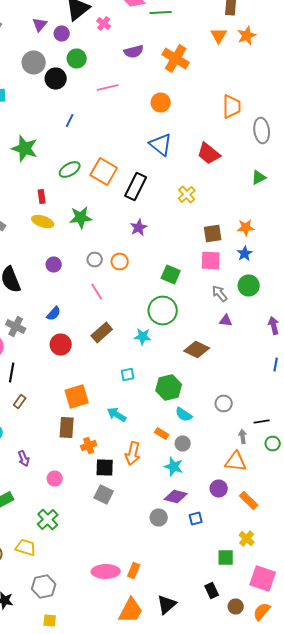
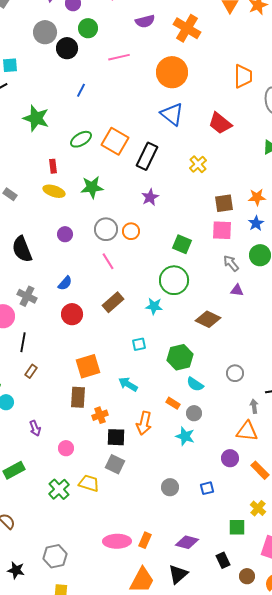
orange circle: (161, 102) -> (172, 72), size x1.6
gray circle: (95, 260) -> (106, 229), size x1.5
purple diamond: (176, 496) -> (187, 542), moved
yellow trapezoid: (26, 548) -> (89, 483), moved

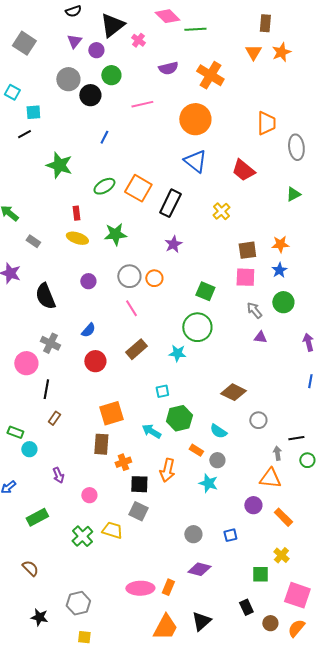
brown diamond: (208, 319) -> (233, 392), moved
green hexagon: (180, 357) -> (179, 418), moved
purple diamond: (187, 542) -> (199, 569), moved

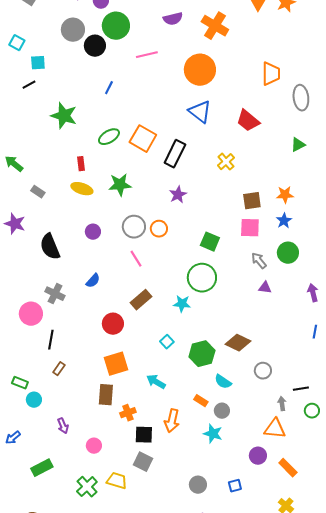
green circle: (111, 75) -> (116, 26), size x1.4
red circle: (95, 361) -> (113, 324), moved
cyan square: (162, 391) -> (167, 342), turned -32
green hexagon: (179, 418) -> (202, 354), moved

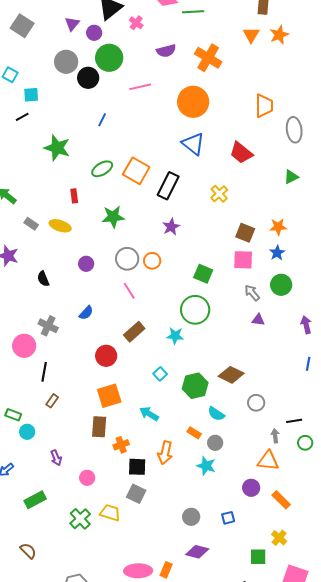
yellow ellipse: (82, 189) -> (60, 226), moved
brown square: (252, 201) -> (245, 233), turned 30
black semicircle: (50, 247) -> (43, 279), size x0.6

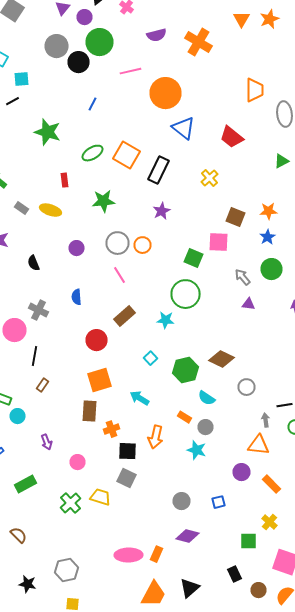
orange circle: (193, 102) -> (166, 93), moved
pink square: (243, 260) -> (218, 242), moved
blue semicircle: (86, 313) -> (76, 297), turned 133

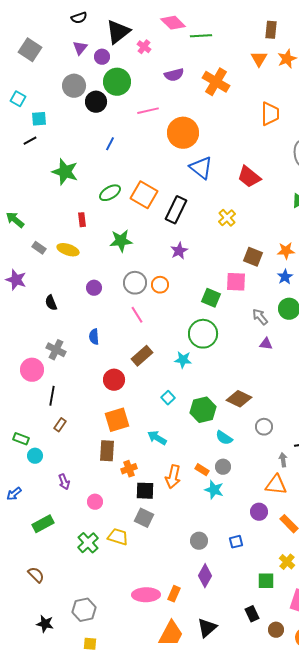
orange trapezoid: (254, 90) -> (270, 114), moved
orange rectangle: (184, 417) -> (202, 470), moved
purple diamond: (188, 536) -> (205, 576), turned -75

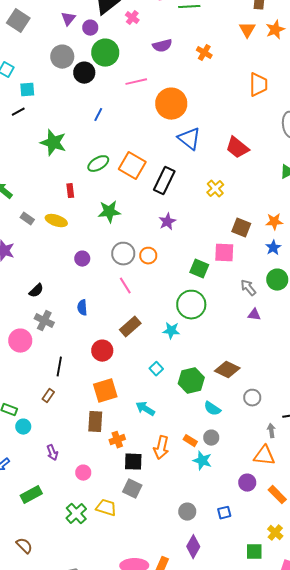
orange cross: (216, 82) -> (204, 53), size x0.6
black semicircle: (51, 303) -> (36, 291), moved, turned -112
black line: (52, 396) -> (59, 367), moved

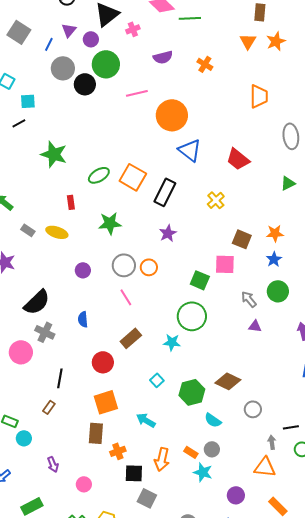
pink cross: (132, 18) -> (133, 29), turned 32
blue line: (98, 115) -> (49, 44), moved
black semicircle: (36, 291) -> (37, 302), size x1.8
purple circle: (247, 483) -> (236, 495), moved
gray square: (132, 489) -> (147, 498), moved

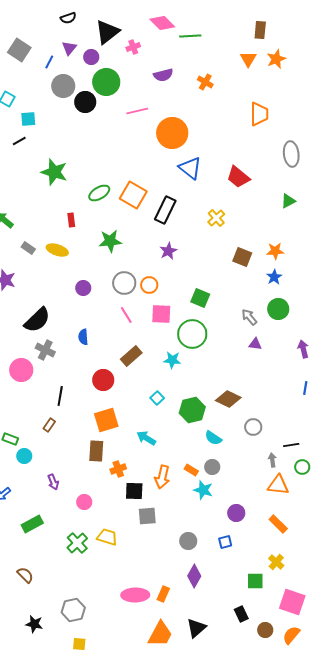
pink square: (225, 264) -> (161, 314), moved
orange triangle: (265, 467) -> (278, 485), moved
gray square: (147, 498) -> (147, 516), turned -30

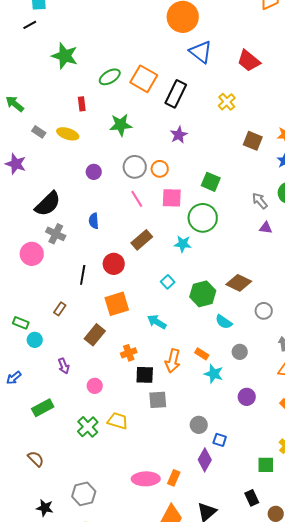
black line: (60, 396) -> (83, 275), moved
brown rectangle: (96, 451) -> (95, 335), moved, turned 35
gray circle: (212, 467) -> (240, 352), moved
blue square: (225, 542) -> (220, 440), moved, turned 32

